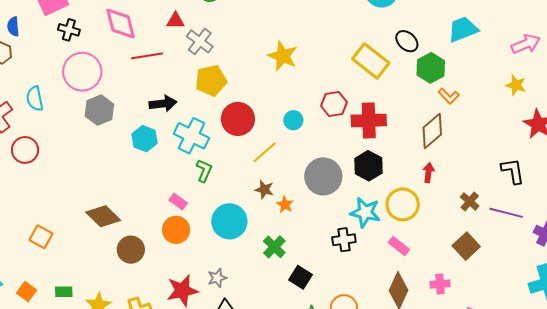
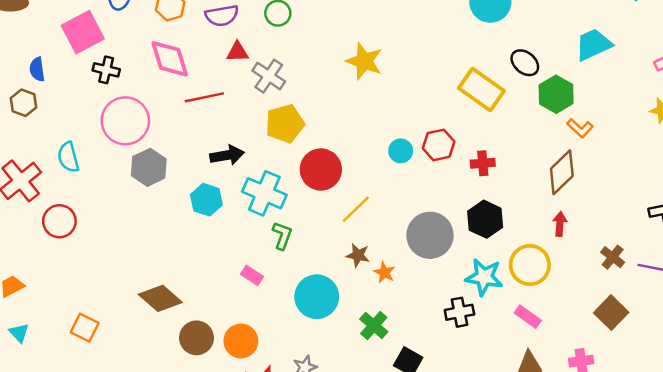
yellow star: (283, 56) -> (364, 61), moved
cyan circle: (293, 120) -> (401, 151), moved
red cross: (369, 120) -> (483, 163), size x0.6
orange circle: (176, 230) -> (241, 341), moved

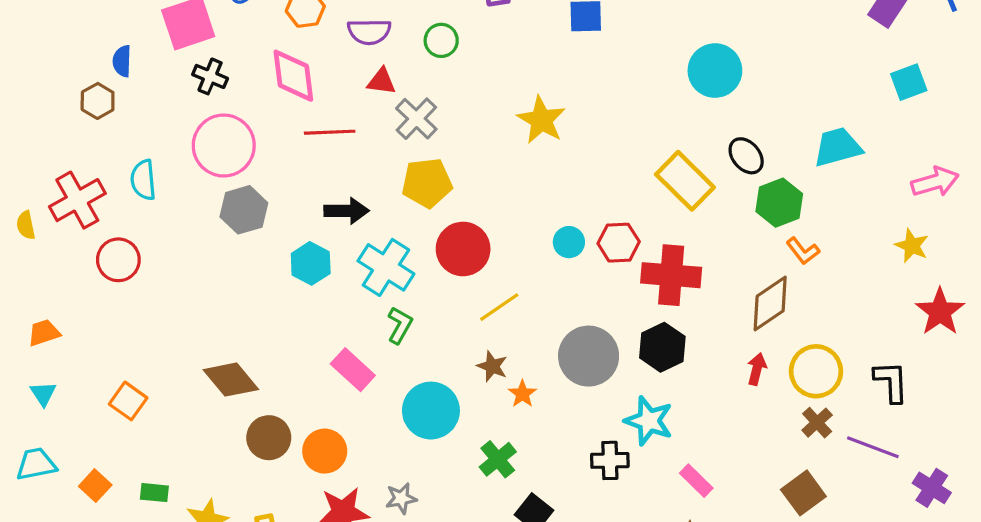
red cross: (483, 163) -> (671, 275), size x1.8
yellow circle: (530, 265) -> (816, 371), moved
pink rectangle: (252, 275) -> (353, 370), size x1.5

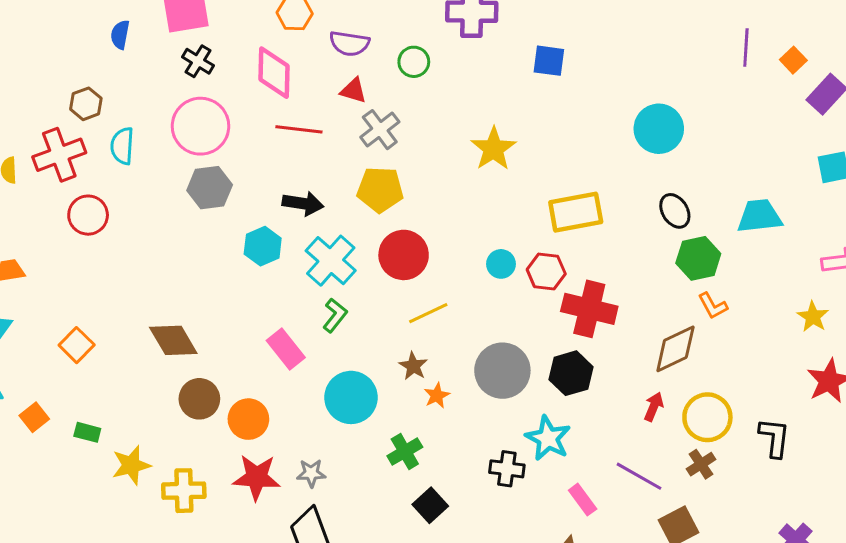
brown hexagon: (98, 101) -> (86, 104), moved
yellow rectangle: (685, 181) -> (576, 212), moved, turned -64
purple line: (873, 447) -> (639, 476), moved

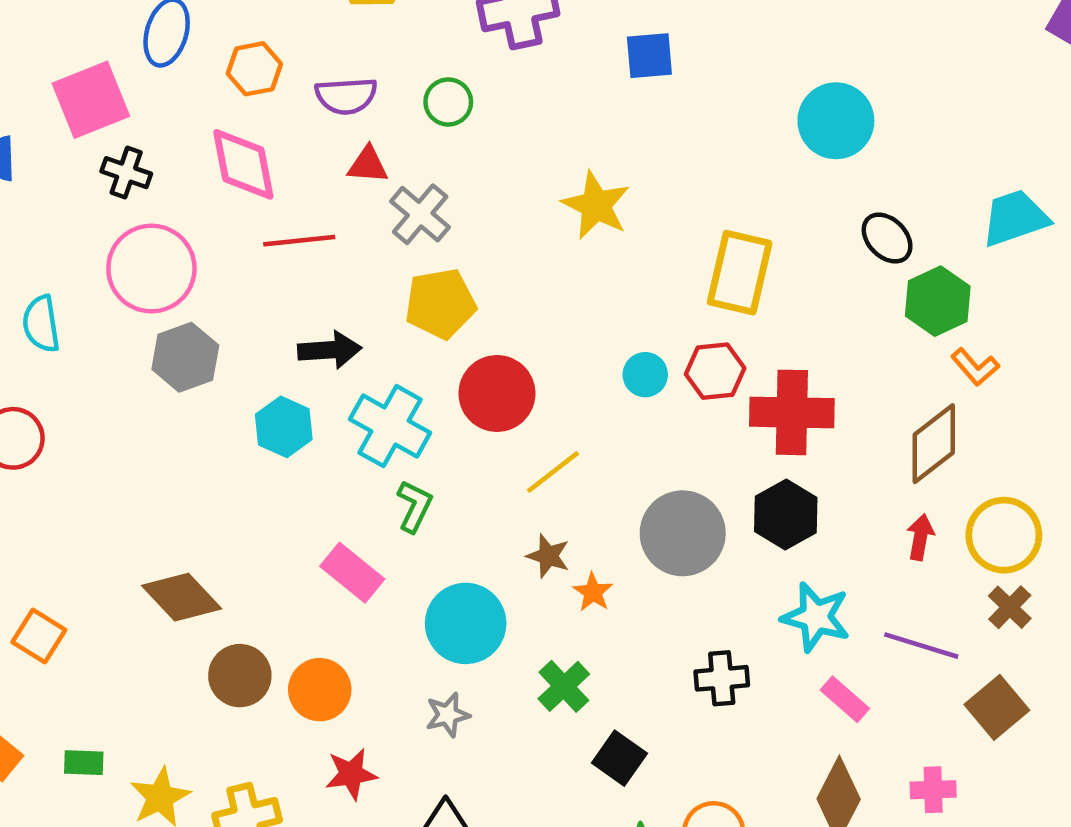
yellow rectangle: (576, 212) -> (740, 273), turned -54
cyan star: (548, 438) -> (816, 617), moved
gray star: (311, 473) -> (448, 715), moved
red star: (257, 477) -> (351, 774), size x0.7

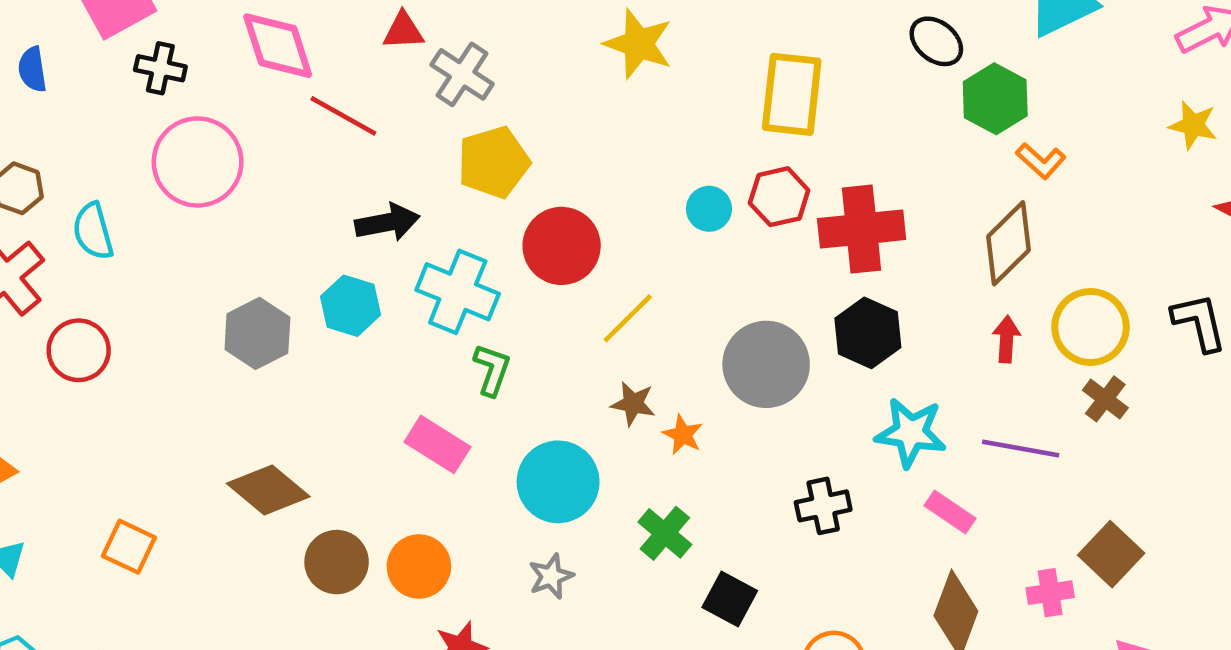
red line: (299, 241) -> (343, 116), turned 42
gray hexagon: (185, 357) -> (257, 333), moved
brown square: (997, 707) -> (1111, 554), moved

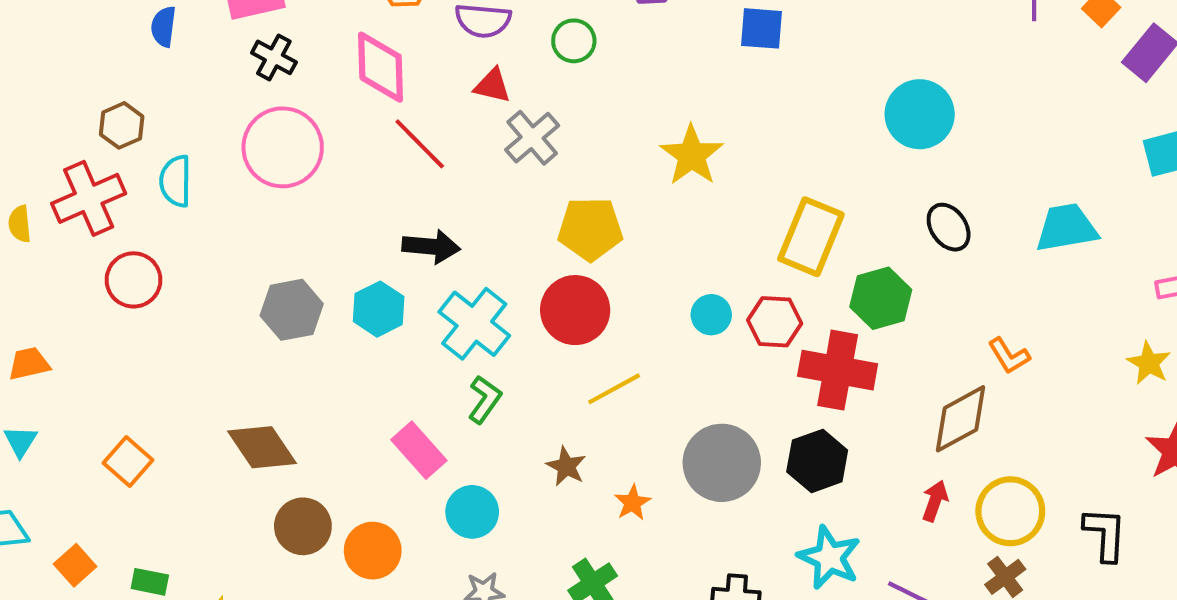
green hexagon: (995, 99) -> (881, 298), moved
yellow pentagon: (494, 162) -> (590, 229), moved
brown star: (633, 404) -> (566, 466), moved
cyan circle: (558, 482) -> (472, 512), moved, size x0.7

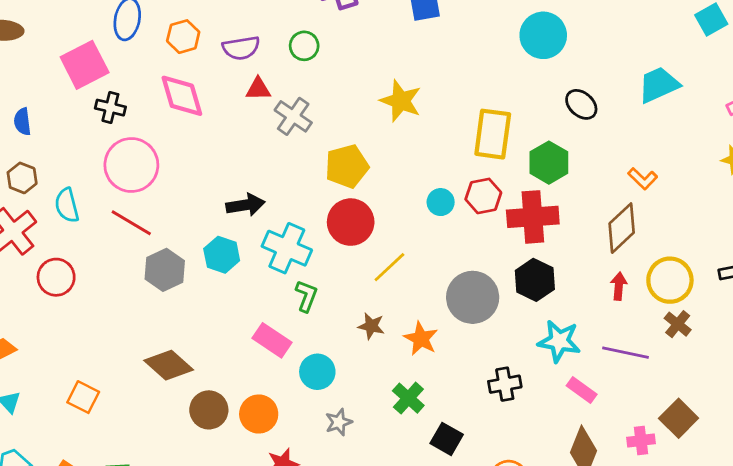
blue semicircle: (164, 27) -> (22, 122), moved
red line: (420, 144) -> (131, 223), moved
orange star: (633, 503) -> (421, 339), size x1.4

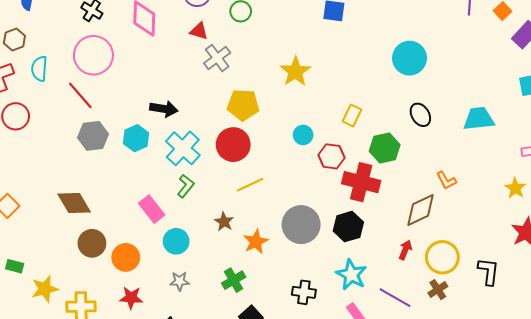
yellow rectangle: (493, 134) -> (352, 115), size x0.6
cyan circle: (441, 202) -> (303, 135), moved

